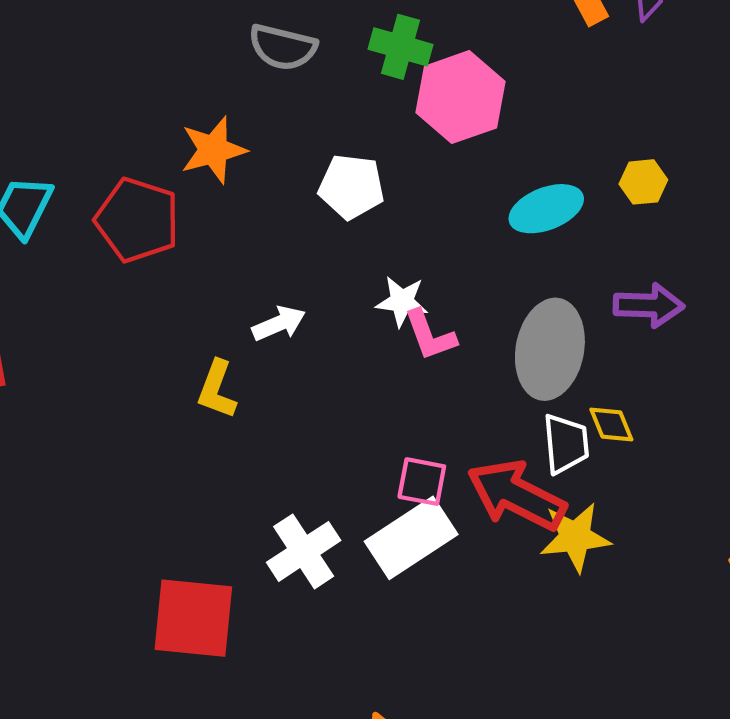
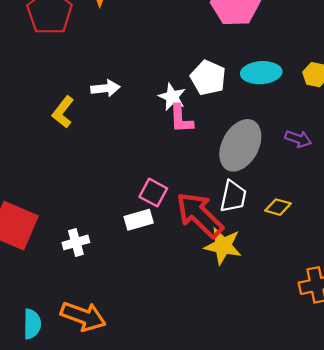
white pentagon: (351, 187) -> (208, 78), moved
purple arrow: (649, 305) -> (298, 139), size x0.7
yellow diamond: (611, 424) -> (278, 207), moved, turned -70
white rectangle: (411, 538) -> (139, 220), size x0.6
white cross: (304, 551) -> (76, 242), moved, size x0.7

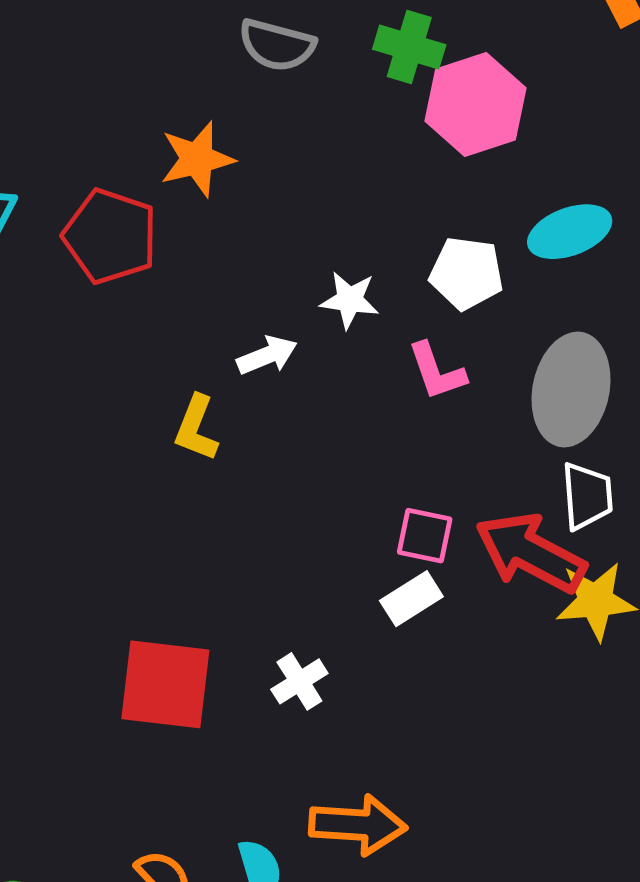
white star: (172, 97) -> (350, 300), moved

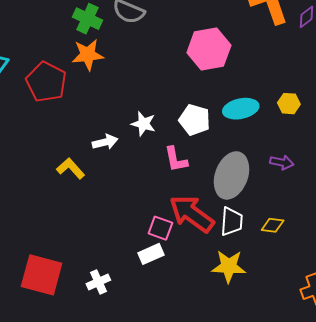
green cross: (409, 47) -> (87, 19), moved
yellow L-shape: (196, 428) -> (71, 168), turned 108
red arrow: (531, 553) -> (192, 214), moved

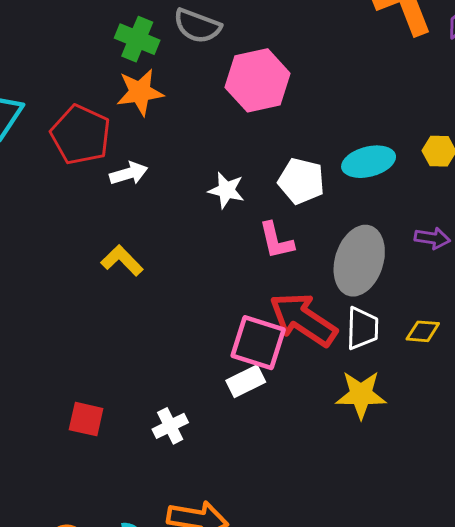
pink hexagon: (209, 49) -> (258, 80), moved
white arrow: (105, 142) -> (129, 173), moved
pink square: (160, 228) -> (258, 343), size x1.5
red square: (42, 275) -> (86, 419), size x0.6

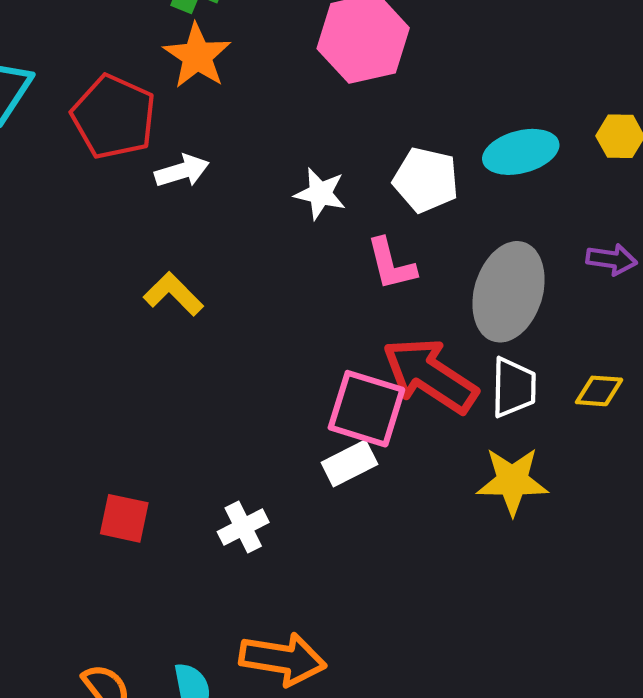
orange star: (140, 92) -> (197, 56), turned -30

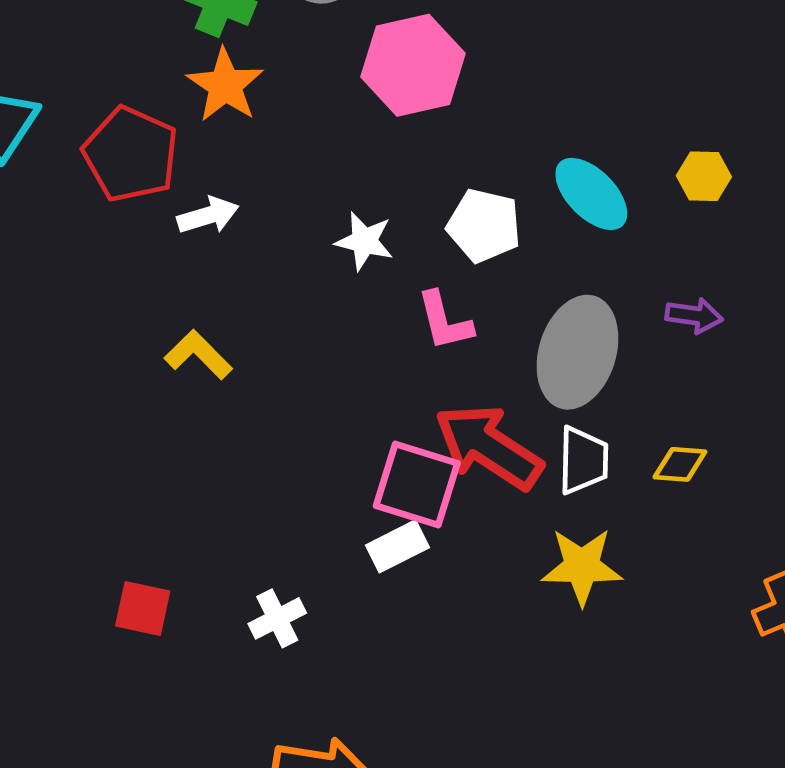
cyan ellipse: (521, 152) -> (591, 194), turned 60

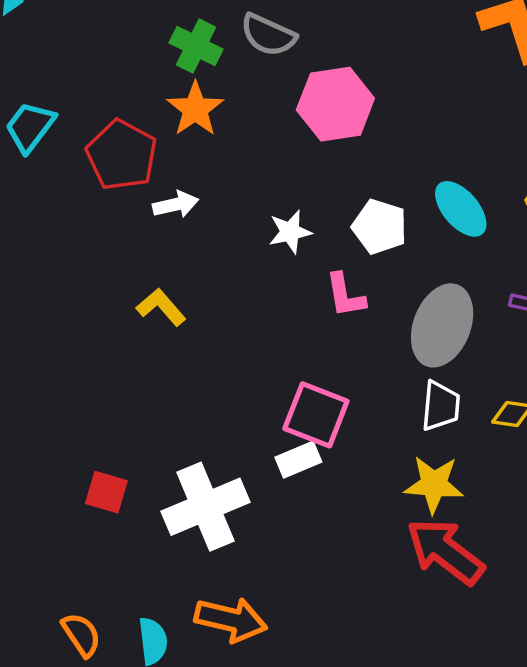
white star: (364, 241) -> (290, 232), turned -30
red arrow: (489, 447) -> (445, 551), moved
white cross: (277, 618) -> (206, 507), size x2.0

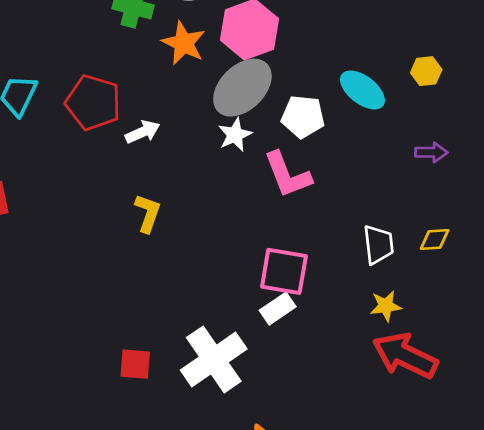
orange star: (195, 109) -> (184, 43), moved
pink L-shape: (345, 295) -> (287, 175), size x1.4
yellow L-shape: (161, 307) -> (148, 213), turned 72
gray ellipse: (442, 325) -> (242, 88), moved, turned 36
yellow star: (434, 484) -> (386, 306), size x0.7

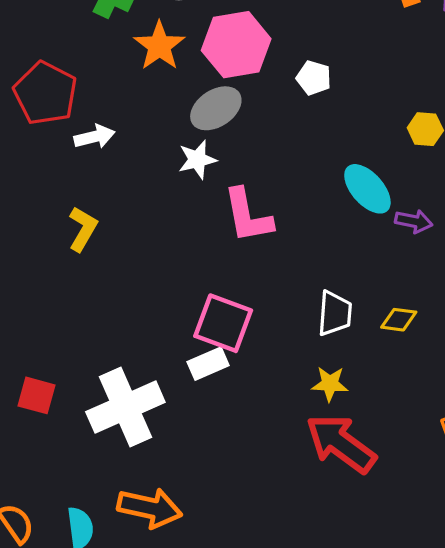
gray ellipse: (242, 88) -> (216, 108), size x0.7
cyan ellipse: (362, 90) -> (367, 189), moved
white pentagon: (303, 117) -> (314, 78), moved, size x0.7

